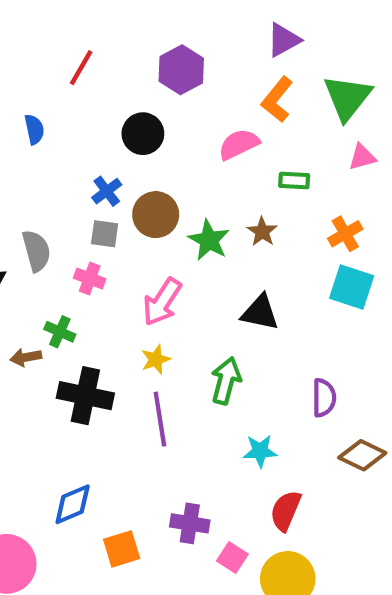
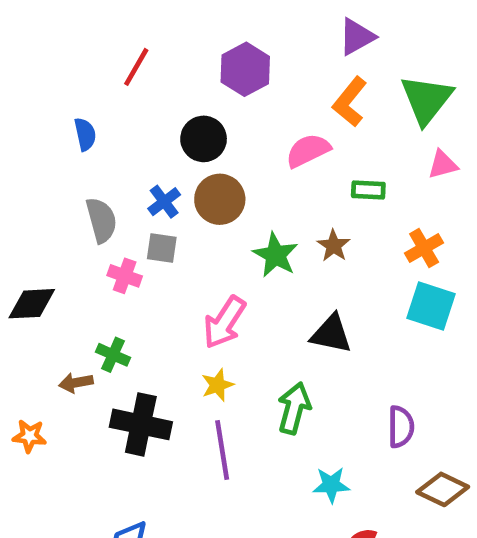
brown circle: (156, 215) -> (220, 199), moved
gray semicircle: (36, 251) -> (101, 220), moved
pink cross: (90, 278) -> (125, 276), moved

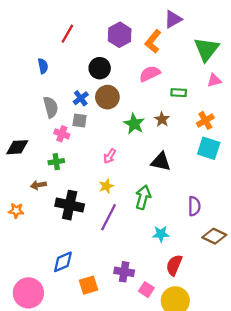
orange L-shape: (350, 102) -> (153, 41), moved
pink arrow: (224, 322) -> (110, 156), size x0.6
green cross: (113, 355) -> (56, 162), moved, turned -32
purple line: (222, 450) -> (109, 217), turned 36

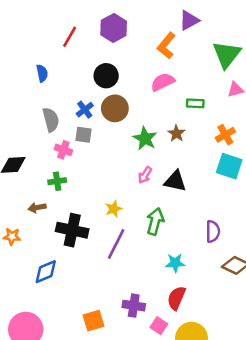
purple hexagon: (120, 35) -> (114, 28), moved
pink arrow: (110, 156) -> (145, 175), moved
blue diamond: (63, 262) -> (46, 272), moved
red semicircle: (174, 265) -> (176, 298), moved

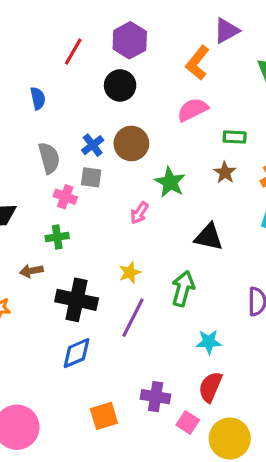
black circle: (106, 76) -> (120, 85), moved
brown star: (176, 133) -> (225, 173), moved
pink arrow: (145, 175) -> (139, 213), moved
blue diamond: (46, 272) -> (77, 353), moved

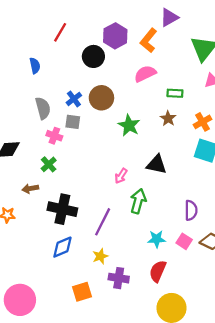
purple hexagon: (130, 40) -> (115, 36), moved
pink arrow: (139, 213) -> (121, 176), moved
green cross: (57, 237) -> (49, 164), turned -35
yellow star: (130, 272) -> (100, 256), moved
pink square: (188, 422) -> (184, 241), moved

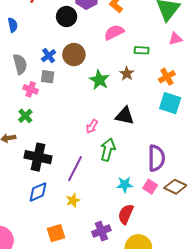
brown star: (168, 118) -> (127, 74), moved
purple semicircle: (191, 210) -> (156, 158), size x1.4
purple cross: (119, 278) -> (101, 231), moved, turned -30

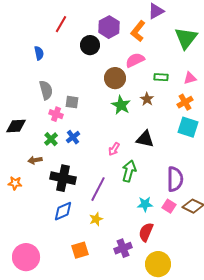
pink triangle: (175, 39) -> (190, 78), moved
brown circle: (74, 55) -> (115, 78), moved
blue cross: (49, 56) -> (73, 137), moved

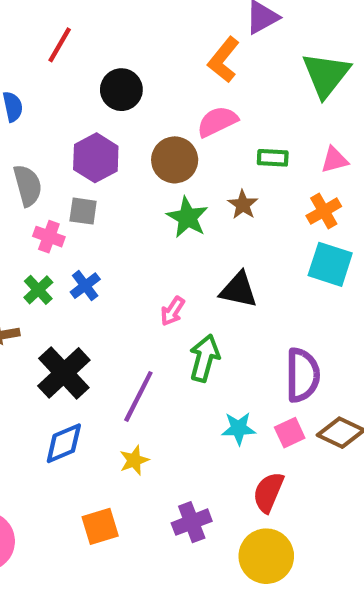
purple hexagon: (109, 27) -> (96, 158), moved
black cross: (63, 178) -> (64, 373), turned 35
pink square: (169, 206) -> (290, 433), turned 32
red semicircle: (146, 232) -> (268, 492), moved

